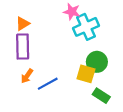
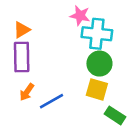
cyan cross: (86, 27) -> (97, 34), turned 30
green circle: (97, 62) -> (99, 64), moved

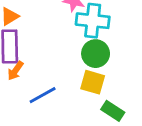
orange arrow: (27, 92) -> (15, 71), moved

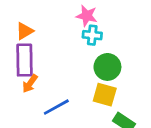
cyan cross: (93, 21) -> (92, 35), moved, size x0.6

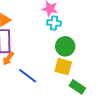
blue line: (56, 107) -> (28, 76), turned 66

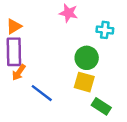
cyan cross: (54, 23) -> (105, 30), moved

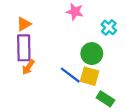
cyan cross: (105, 30) -> (109, 27), turned 35
blue line: (42, 93) -> (70, 75), moved

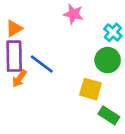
green circle: (92, 54) -> (108, 60), moved
blue line: (70, 75) -> (42, 64), moved

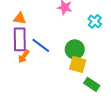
orange triangle: (14, 28) -> (20, 18), turned 40
green circle: (108, 60) -> (75, 49), moved

